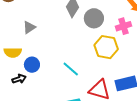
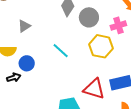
cyan line: (71, 69) -> (61, 51), moved

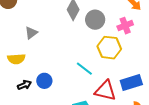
cyan line: (61, 51) -> (84, 69), moved
blue circle: (27, 63) -> (44, 81), moved

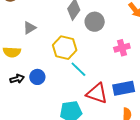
pink cross: (125, 26) -> (122, 48), moved
yellow hexagon: (109, 48) -> (65, 48), moved

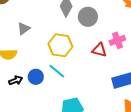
cyan line: (78, 69) -> (57, 71), moved
red triangle: (97, 93) -> (99, 50), moved, size x0.7

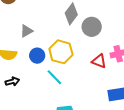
blue circle: (36, 77) -> (37, 56), moved

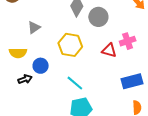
blue circle: (37, 56) -> (41, 66), moved
cyan line: (54, 77) -> (75, 83), moved

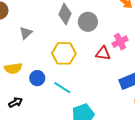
gray triangle: (34, 27) -> (26, 33), moved
black arrow: (25, 79) -> (16, 102), moved
cyan line: (75, 83) -> (62, 88), moved

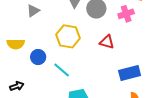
pink cross: (120, 42) -> (126, 14), moved
black arrow: (16, 102) -> (17, 86), moved

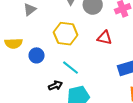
cyan line: (62, 70) -> (70, 68), moved
black arrow: (17, 86) -> (55, 86), moved

